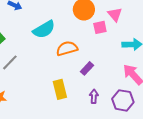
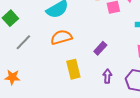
orange semicircle: (67, 48) -> (61, 37), moved

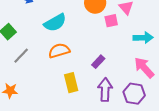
purple arrow: (107, 76) -> (105, 90), size x1.6

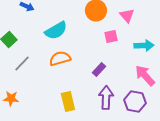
pink square: (111, 21) -> (111, 36), moved
yellow rectangle: (71, 83) -> (68, 102), moved

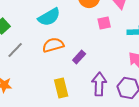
purple rectangle: (99, 70) -> (79, 57), moved

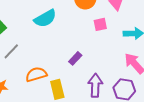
orange semicircle: (53, 45) -> (36, 74), moved

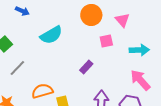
purple rectangle: (75, 58) -> (86, 67), moved

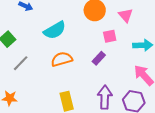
purple rectangle: (86, 67) -> (99, 58), moved
orange semicircle: (42, 91) -> (62, 59), moved

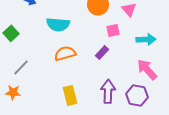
cyan semicircle: (55, 30) -> (58, 24), turned 35
gray line: (21, 63) -> (21, 67), moved

